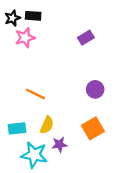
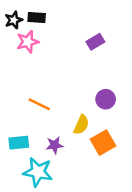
yellow semicircle: (47, 125) -> (81, 125), moved
purple star: (60, 145) -> (55, 145), moved

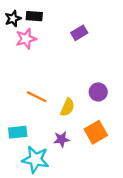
purple rectangle: (95, 42) -> (79, 33), moved
yellow semicircle: (81, 125) -> (67, 107), moved
purple star: (55, 145) -> (62, 139), moved

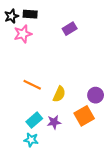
purple circle: (98, 92) -> (96, 95), moved
cyan rectangle: (18, 132) -> (34, 120), moved, turned -35
cyan star: (35, 159) -> (31, 140), size x0.6

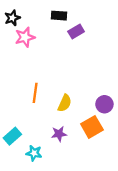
black rectangle: (30, 14) -> (59, 16), moved
orange line: (32, 85) -> (35, 93), turned 72
cyan rectangle: (34, 120) -> (12, 136), moved

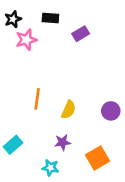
black rectangle: (59, 16) -> (50, 18), moved
orange square: (92, 127) -> (98, 158), moved
cyan star: (34, 153) -> (50, 168), moved

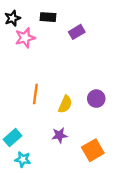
purple circle: (111, 111) -> (96, 99), moved
cyan star: (50, 168) -> (23, 159), moved

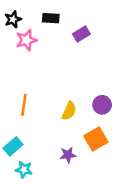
orange line: (35, 94) -> (24, 105), moved
purple star: (60, 135) -> (68, 155), moved
orange square: (93, 150) -> (96, 139), moved

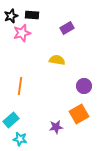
black rectangle: (51, 18) -> (32, 15), moved
yellow semicircle: (69, 111) -> (57, 60), moved, turned -105

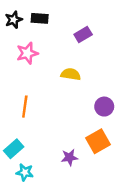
pink star: (22, 33) -> (27, 53), moved

